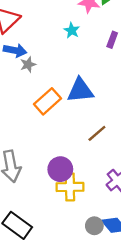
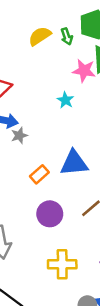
orange rectangle: (47, 101) -> (39, 174), size x0.7
purple circle: (60, 169) -> (50, 214), moved

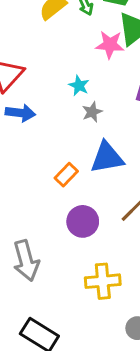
cyan star: (65, 100) -> (79, 86), moved
gray star: (19, 135) -> (92, 112), moved

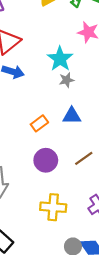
cyan star: (79, 86) -> (60, 59), size x1.6
blue triangle: (107, 158) -> (72, 116), size x0.7

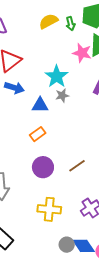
blue triangle: (72, 116) -> (40, 105), moved

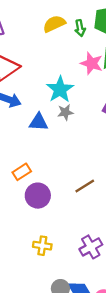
orange rectangle: (38, 134) -> (22, 172), moved
brown line: (77, 166) -> (85, 186), moved
yellow cross: (49, 209) -> (42, 246), size x0.7

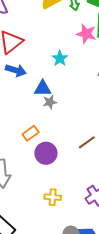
cyan star: (60, 89) -> (60, 58), size x0.7
gray star: (65, 112) -> (50, 102), moved

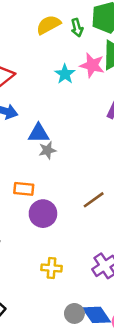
cyan star: (60, 58) -> (65, 74), moved
orange rectangle: (31, 133) -> (24, 189), turned 42

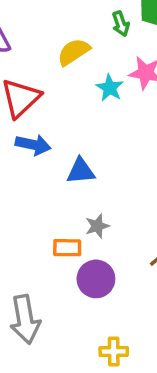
yellow semicircle: (49, 25) -> (74, 52), moved
gray star: (47, 150) -> (97, 226), moved

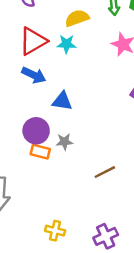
cyan star: (110, 88) -> (66, 44), moved, turned 30
purple circle: (96, 279) -> (36, 131), moved

